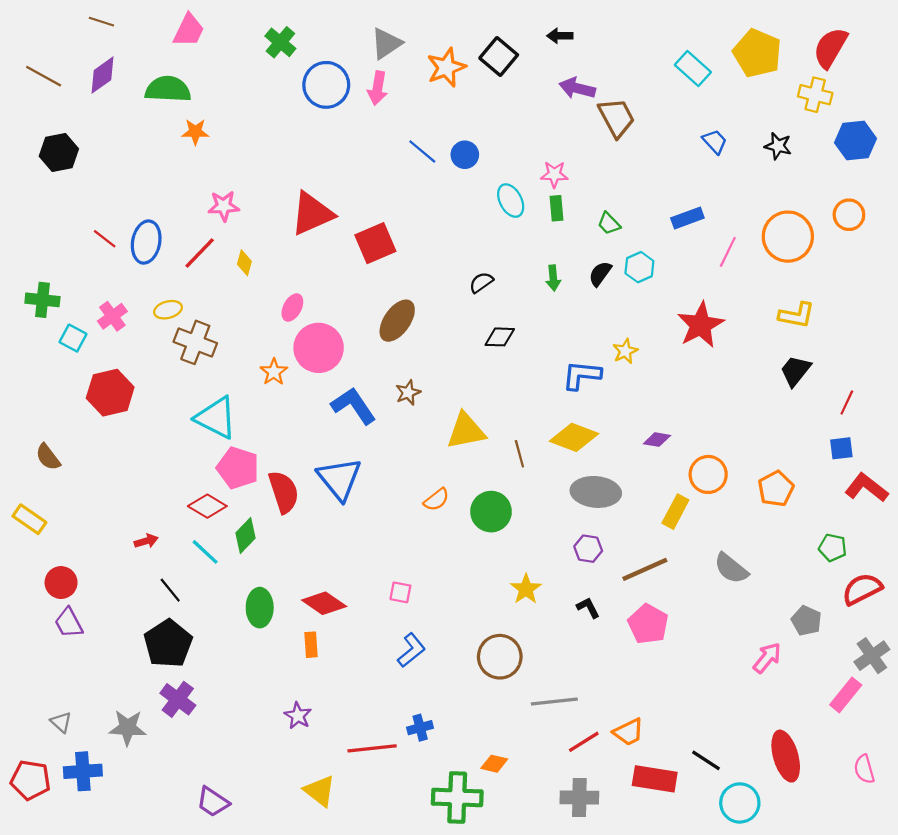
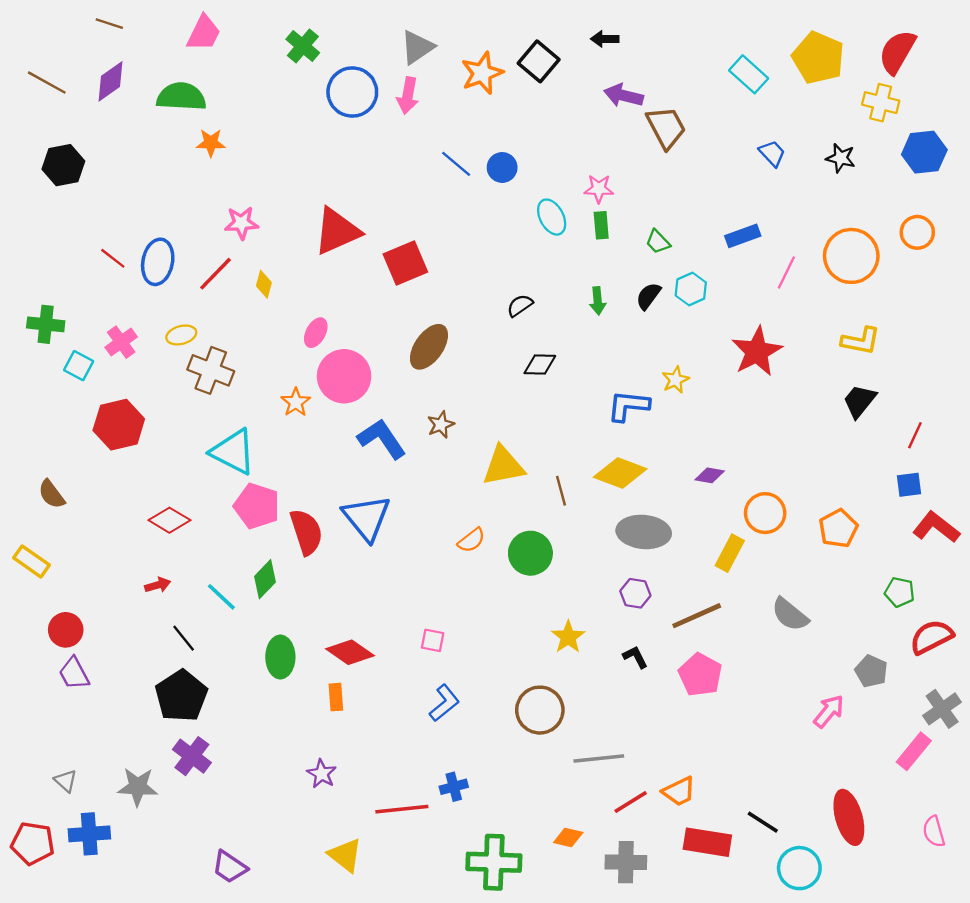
red diamond: (207, 506) -> (169, 520), moved
orange diamond: (494, 764) -> (568, 837), moved

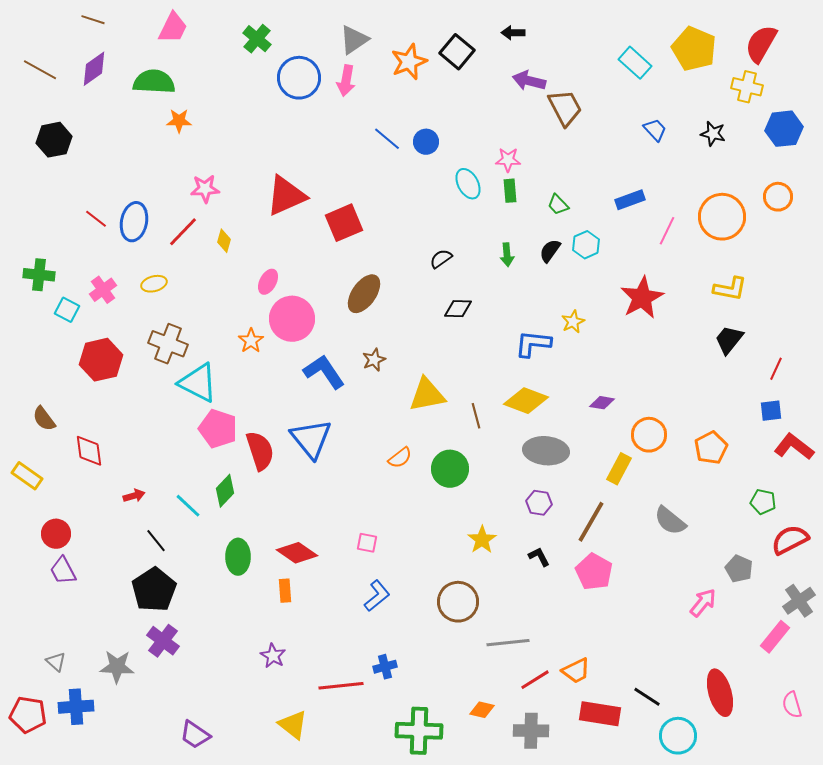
brown cross: (211, 370) -> (168, 344), moved
red diamond: (169, 520) -> (89, 451), moved, turned 52
brown line: (697, 616) -> (591, 522), turned -36

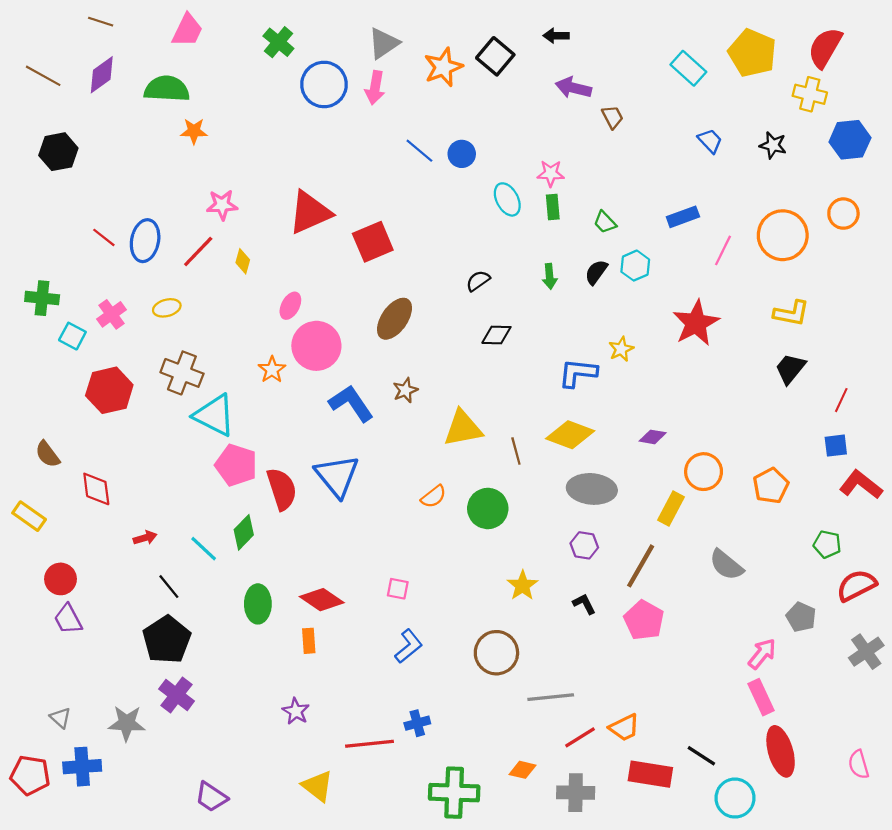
brown trapezoid: (565, 108) -> (612, 117), size x0.6
pink rectangle: (775, 637) -> (761, 697), moved, turned -64

